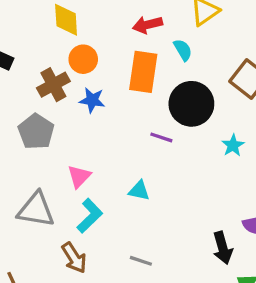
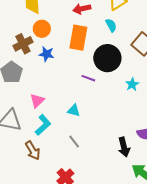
cyan semicircle: (183, 50) -> (111, 25), moved
gray line: (141, 261) -> (74, 142), moved, turned 32

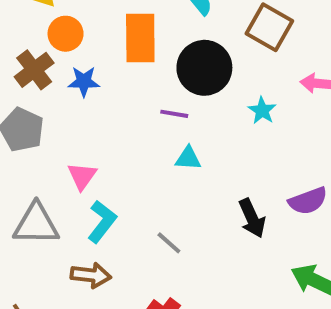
cyan triangle: (74, 110) -> (188, 158), moved
black arrow: (124, 147) -> (252, 218), moved
brown arrow: (33, 150) -> (91, 275), turned -42

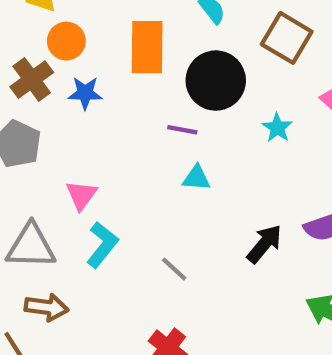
black arrow: (252, 218) -> (264, 244), turned -117
brown arrow: (91, 275) -> (46, 307), moved

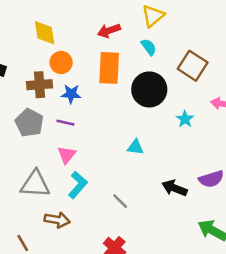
brown cross: (32, 80) -> (39, 85), turned 30
purple line: (182, 130) -> (65, 123), moved
black arrow: (264, 244) -> (175, 188), turned -110
brown arrow: (46, 307) -> (57, 220), moved

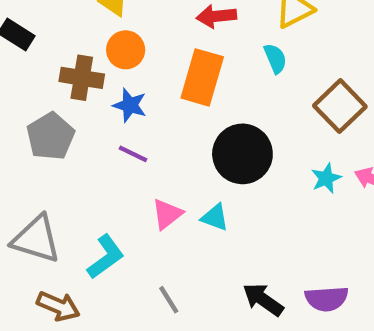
black circle: (149, 89) -> (242, 154), moved
cyan star: (185, 119) -> (326, 178), moved
purple line: (65, 123) -> (133, 154), moved
pink triangle: (67, 155) -> (167, 214), moved

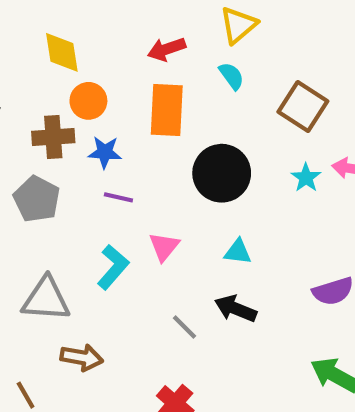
cyan triangle: (215, 217) -> (238, 252), moved
cyan L-shape: (106, 257) -> (113, 267), moved
black arrow: (263, 299) -> (236, 309), moved

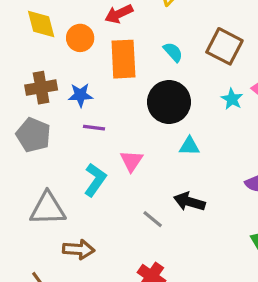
cyan semicircle: (231, 76) -> (173, 52), moved
orange circle: (88, 101) -> (80, 38), moved
cyan triangle: (238, 252) -> (189, 146), moved

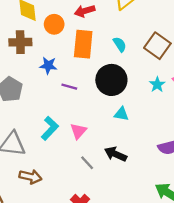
brown cross: (41, 88) -> (20, 42), moved
purple line: (94, 128) -> (69, 87), moved
pink triangle: (132, 161) -> (78, 131), moved

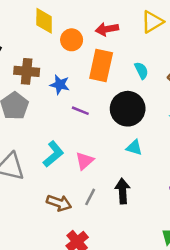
brown cross: (20, 42) -> (27, 71), moved
black arrow: (116, 154) -> (123, 191), turned 55
gray line: (87, 163) -> (90, 197), turned 63
brown arrow: (30, 177) -> (59, 203), moved

